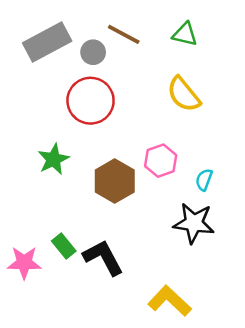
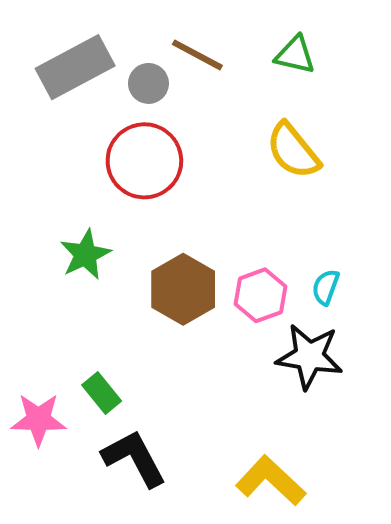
pink hexagon: (161, 161) -> (261, 295), moved
black L-shape: (103, 258) -> (134, 458), moved

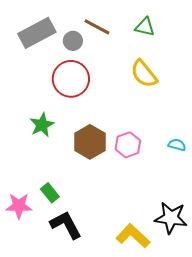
cyan semicircle: (326, 287) -> (177, 145), moved, turned 84
black star: (309, 356) -> (171, 218), moved

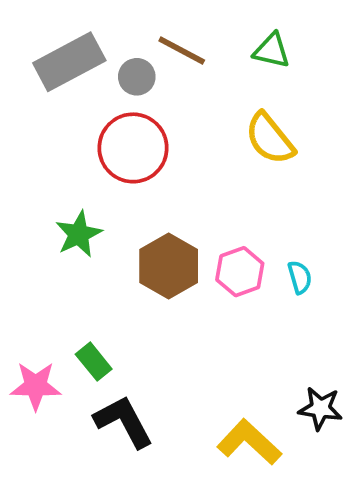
cyan semicircle: (177, 145) -> (300, 277), moved, turned 60
black star: (171, 218) -> (320, 408), size x0.7

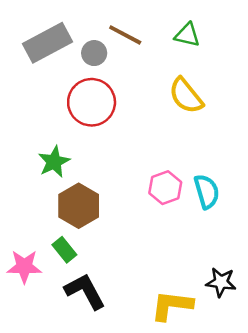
brown hexagon: (169, 266) -> (79, 206), moved
cyan semicircle: (300, 277) -> (207, 192), size x1.5
yellow L-shape: (249, 442) -> (172, 305), turned -36

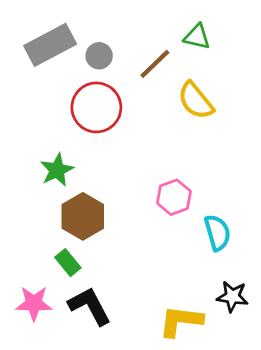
brown line: (125, 35) -> (155, 64), moved, turned -72
cyan semicircle: (207, 192) -> (217, 233), moved
pink star: (24, 267) -> (34, 303), moved

